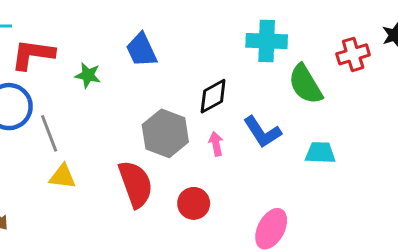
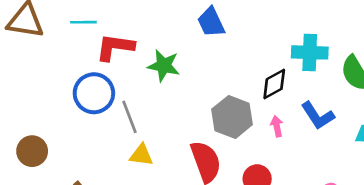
cyan cross: (267, 41) -> (310, 52), moved
blue trapezoid: (142, 50) -> (211, 22), moved
green star: (88, 75) -> (164, 66), size x1.4

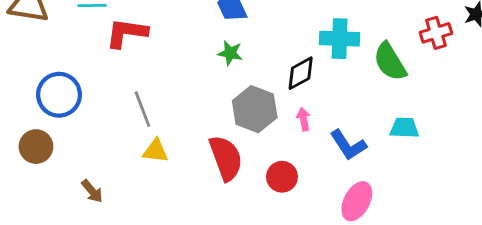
green star: (164, 66) -> (230, 53), moved, size x0.7
blue circle: (94, 93) -> (59, 95), moved
blue L-shape: (318, 116) -> (348, 145), moved

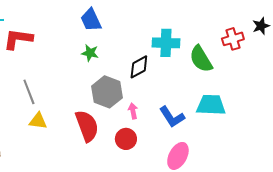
pink arrow: (304, 119) -> (133, 111), moved
cyan trapezoid: (404, 128) -> (211, 105), size x1.4

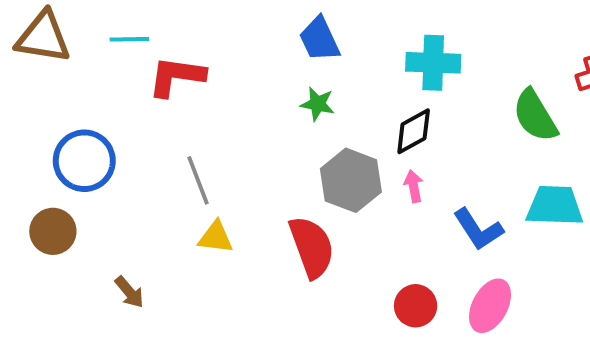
cyan cross: (166, 43) -> (433, 63), moved
pink arrow: (133, 111) -> (414, 186), moved
red circle: (126, 139) -> (416, 306), moved

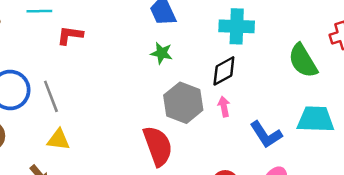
red L-shape: (176, 76) -> (70, 35), size x0.7
gray line: (198, 180) -> (51, 96), moved
yellow triangle: (216, 237) -> (59, 140), moved

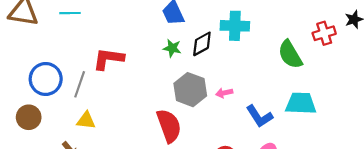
red L-shape: (70, 35) -> (108, 59), moved, size x1.4
black diamond: (224, 71) -> (202, 44), moved
gray line: (51, 96) -> (80, 84), turned 40
pink arrow: (224, 107) -> (224, 93), turned -91

